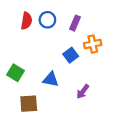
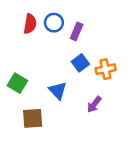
purple rectangle: (75, 23) -> (77, 31), moved
orange cross: (93, 44) -> (106, 69), moved
blue triangle: (51, 79) -> (58, 91), turned 35

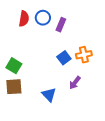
blue square: (80, 63) -> (64, 58), moved
blue triangle: (58, 91) -> (49, 95), moved
brown square: (33, 118) -> (14, 87), moved

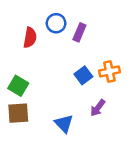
red semicircle: (24, 19) -> (30, 38), moved

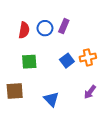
blue circle: (56, 23) -> (45, 28), moved
green square: (18, 86) -> (29, 62), moved, turned -35
purple arrow: (98, 108) -> (90, 92), moved

